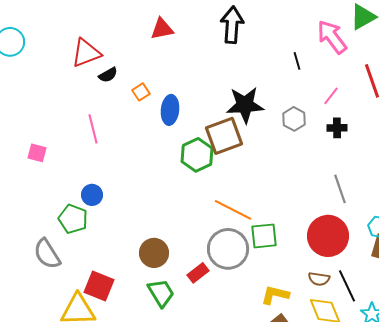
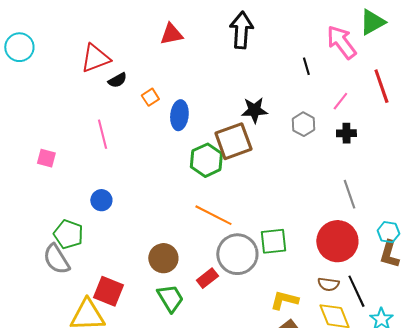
black star: (245, 105) -> (254, 110), size x0.7
orange line: (233, 210) -> (213, 215), moved
green pentagon: (73, 219) -> (68, 234), moved

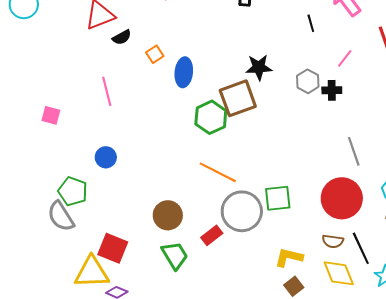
black cross: (346, 133) -> (332, 90), moved

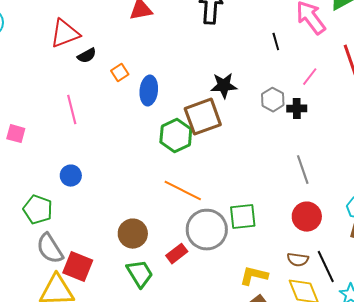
gray line: (354, 151) -> (303, 170), moved
red circle: (342, 198) -> (307, 217), size x0.7
gray semicircle: (61, 216) -> (50, 249), moved

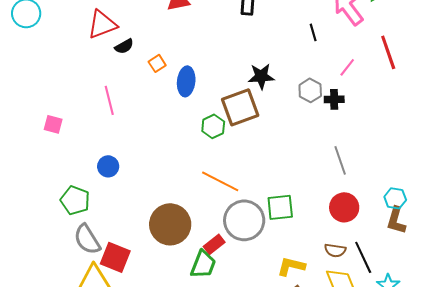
green hexagon: (176, 136) -> (213, 126), size x0.7
brown circle: (133, 234) -> (170, 224), size x1.4
green trapezoid: (140, 274) -> (203, 264), moved, turned 52

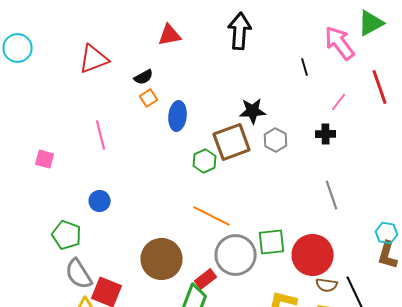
black semicircle: (124, 46) -> (144, 77), moved
gray hexagon: (310, 90) -> (276, 140), moved
red circle: (344, 207) -> (313, 255), moved, size x1.4

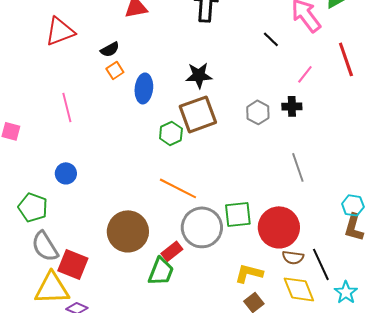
black line: (305, 67) -> (271, 39), turned -30
black star: (253, 111) -> (199, 75), moved
gray hexagon: (276, 140) -> (258, 112), moved

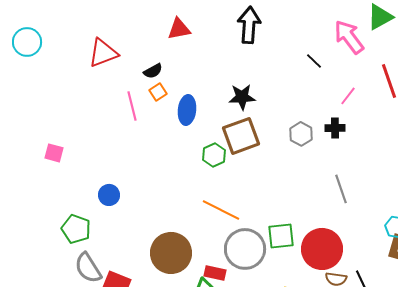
pink line: (67, 107) -> (132, 106), moved
red rectangle: (172, 251) -> (215, 273), turned 50

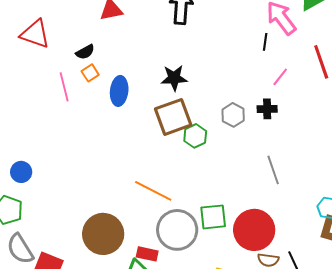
red triangle: (103, 53) -> (35, 34), turned 40
black line: (314, 61) -> (265, 42), moved, turned 54
green hexagon: (214, 155) -> (195, 136), moved
blue circle: (109, 195) -> (21, 172), moved

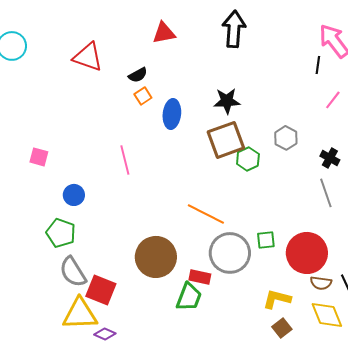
pink line: (64, 87) -> (125, 160), moved
black cross: (267, 109) -> (330, 158), moved, turned 30
green square: (213, 217) -> (266, 240), size x0.7

